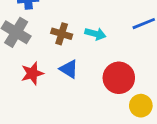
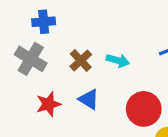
brown cross: (62, 34) -> (81, 61), turned 30

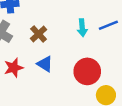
cyan arrow: (118, 61) -> (82, 28), moved, turned 70

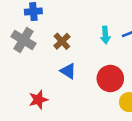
red star: (14, 68) -> (38, 100), moved

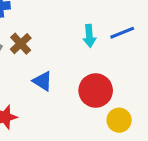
brown cross: (62, 41) -> (21, 44), moved

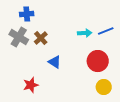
cyan arrow: (89, 36) -> (85, 33), turned -88
red circle: (96, 90) -> (98, 61), moved

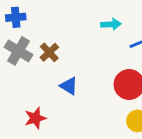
blue cross: (27, 14) -> (16, 17), moved
cyan arrow: (85, 33) -> (111, 24), moved

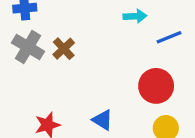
blue triangle: (69, 86) -> (103, 120), moved

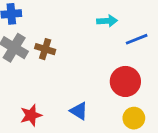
brown cross: (64, 49) -> (45, 49), turned -30

